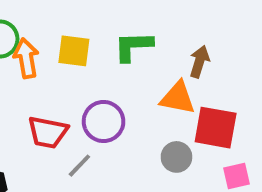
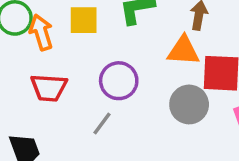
red trapezoid: (48, 132) -> (49, 88), moved
gray circle: (176, 157) -> (189, 104), size x1.4

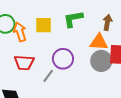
gray circle: (189, 104) -> (101, 61), moved
gray line: (102, 124) -> (48, 76), moved

